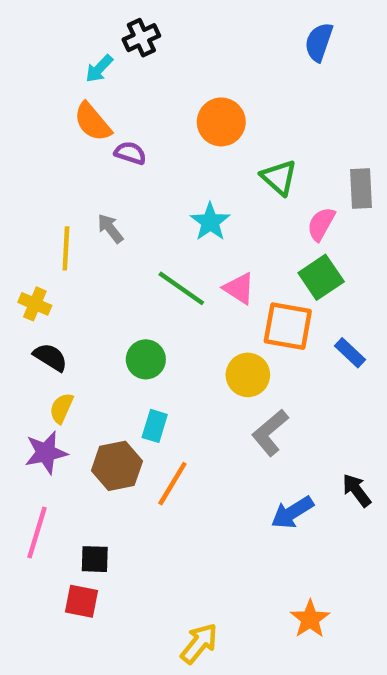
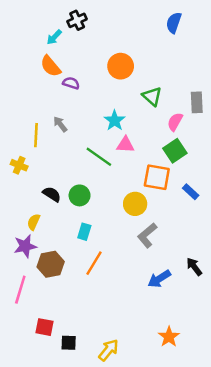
pink triangle: (239, 288) -> (125, 145), moved, turned -30
black semicircle: (50, 357) -> (52, 194), moved
brown hexagon: (117, 466) -> (51, 264), moved
black square: (95, 559) -> (69, 343), moved

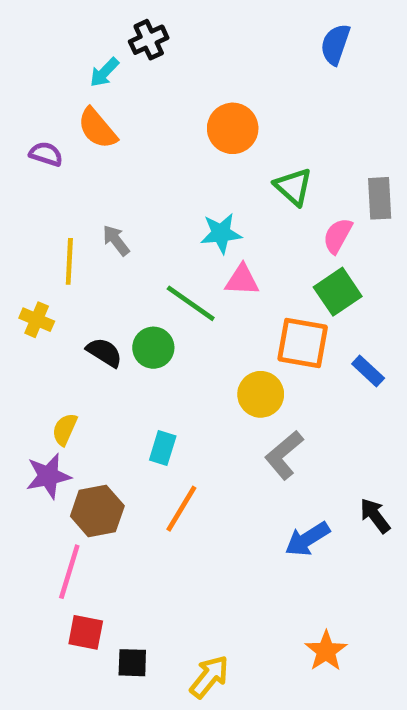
purple semicircle: (71, 83) -> (46, 154), moved
cyan star: (115, 121) -> (221, 233), turned 30
black semicircle: (52, 194) -> (104, 352), moved
green circle: (80, 195) -> (153, 348), moved
pink line: (20, 290) -> (69, 572), moved

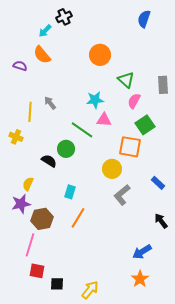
pink semicircle: (338, 236) -> (134, 101), moved
black semicircle: (104, 352) -> (49, 161), moved
blue rectangle: (368, 371) -> (158, 183), moved
blue arrow: (307, 539) -> (142, 252), moved

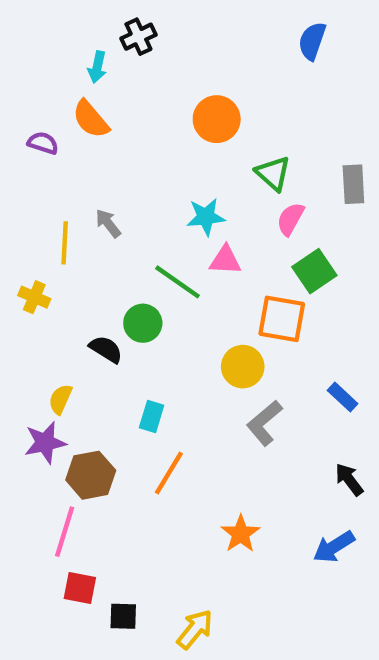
cyan arrow: (45, 31) -> (97, 67), turned -32
blue arrow: (142, 252) -> (334, 547), moved
orange star: (140, 279) -> (241, 534), moved

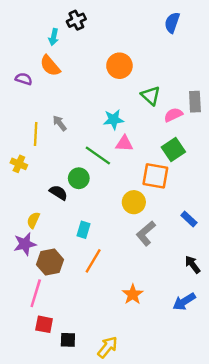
pink semicircle: (290, 219) -> (173, 115), moved, turned 36

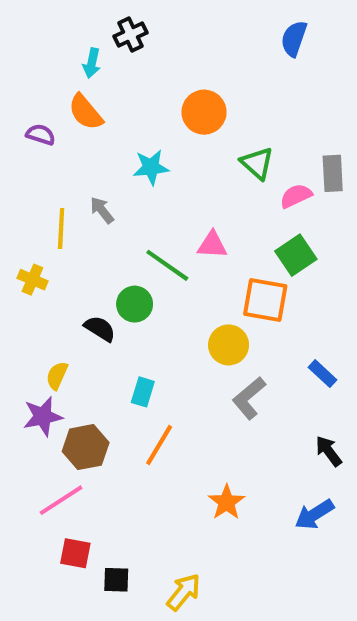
cyan star: (113, 120) -> (151, 167), moved
pink line: (36, 293) -> (61, 500), turned 40

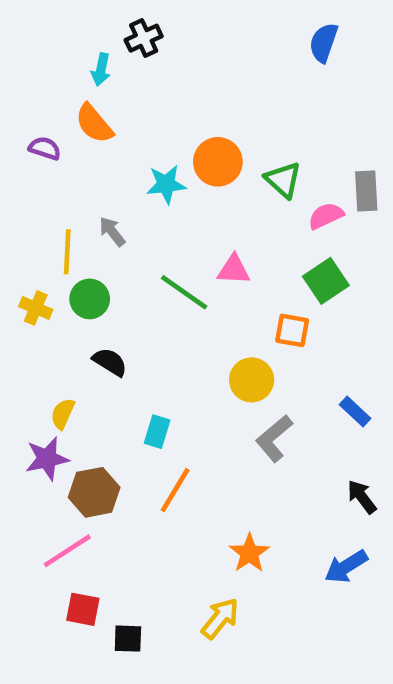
orange circle: (204, 112) -> (218, 162), moved
orange square: (265, 300) -> (292, 330), size x0.7
green circle: (135, 304) -> (90, 299), moved
yellow arrow: (184, 592) -> (220, 618), moved

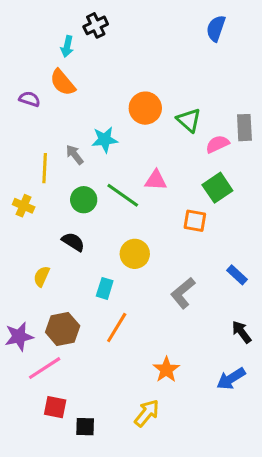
cyan star: (166, 184) -> (105, 140), moved
green circle: (90, 299) -> (84, 200), moved
yellow circle: (252, 380) -> (135, 254), moved
purple star: (47, 459) -> (19, 337), moved

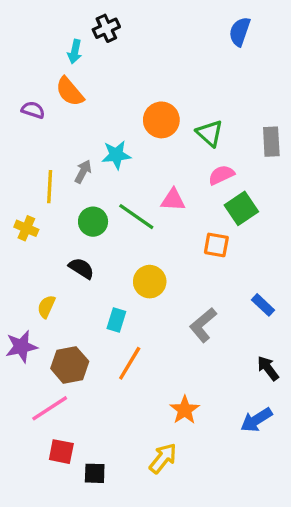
pink semicircle: (217, 144) -> (221, 175), moved
gray arrow: (75, 155) -> (83, 172), turned 65
purple star: (19, 337) -> (21, 347), moved

